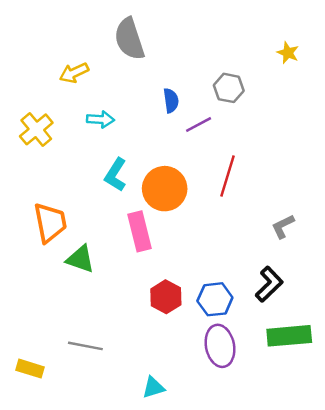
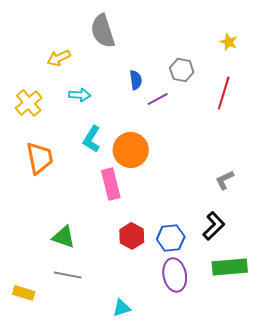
red line: (228, 176) -> (224, 93), moved
orange trapezoid: (50, 223) -> (40, 158), moved
green triangle: (80, 259) -> (64, 237), moved

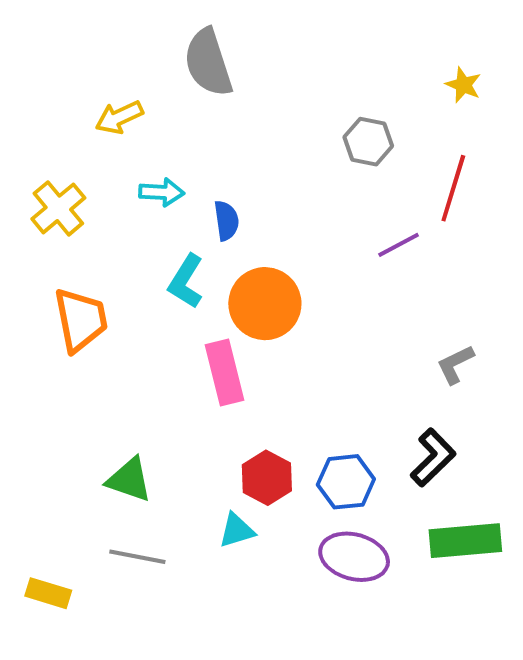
blue semicircle: (136, 80) -> (226, 221), moved
purple line: (158, 99) -> (399, 245), moved
purple ellipse: (175, 275) -> (354, 557), turned -64
cyan triangle: (122, 308) -> (237, 530), moved

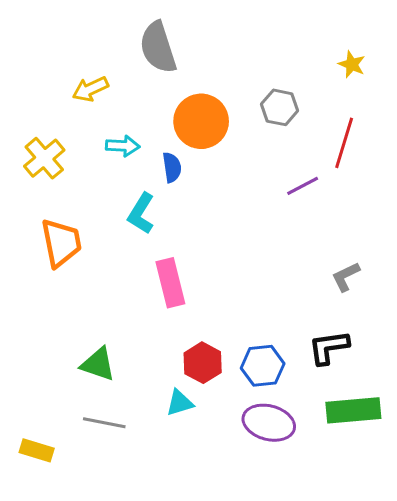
orange circle: (265, 304) -> (201, 121), moved
black L-shape: (433, 458) -> (329, 347), turned -144

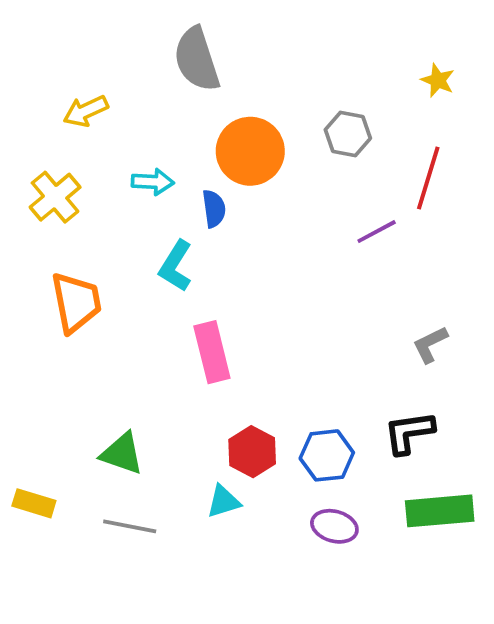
yellow arrow: (90, 89) -> (86, 111), moved
purple ellipse: (269, 423) -> (334, 526), size x0.7
yellow rectangle: (37, 450) -> (34, 503), moved

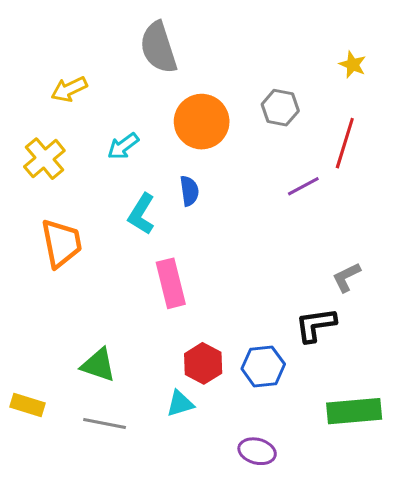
cyan arrow: (153, 182) -> (123, 146), turned 140
blue semicircle: (214, 209) -> (189, 191), moved
black L-shape: (409, 433) -> (316, 325), moved
purple ellipse: (334, 526) -> (257, 451), moved

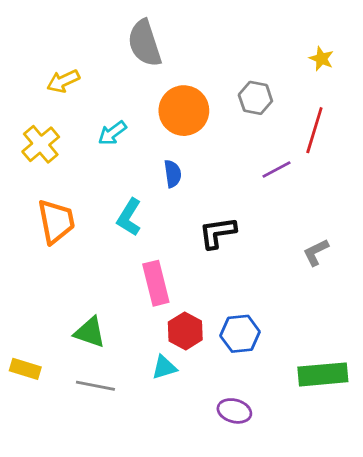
cyan L-shape: (142, 214) -> (129, 217), moved
pink rectangle: (171, 283) -> (156, 283), moved
black L-shape: (316, 325) -> (218, 233), moved

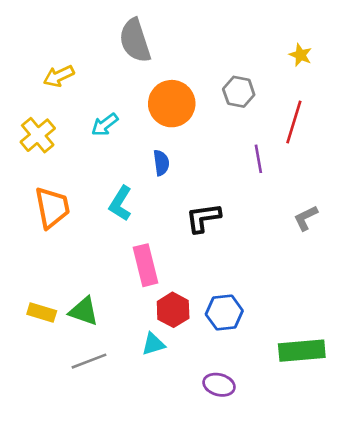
purple line: (277, 170) -> (258, 159), turned -72
gray L-shape: (316, 252) -> (306, 218), moved
yellow rectangle: (25, 369) -> (42, 312), moved
gray line: (95, 386) -> (89, 361), turned -32

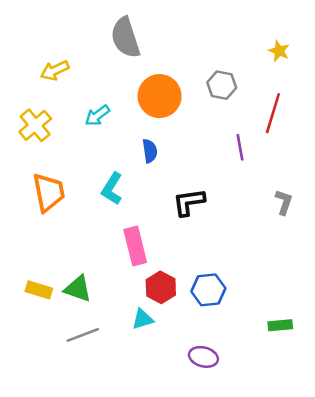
gray L-shape: (306, 218) -> (284, 202), turned 135
green rectangle: (302, 351) -> (280, 325), size x0.6

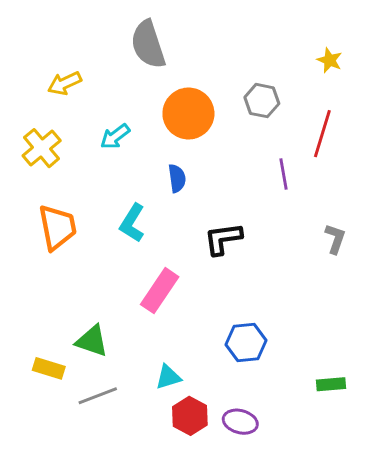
pink rectangle: (135, 246) -> (160, 291), turned 48
red hexagon: (161, 287) -> (190, 416), moved
yellow rectangle: (39, 290) -> (49, 368), moved

